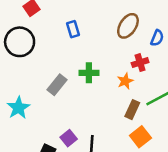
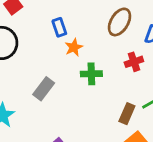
green cross: (89, 73) -> (91, 74), moved
orange star: (125, 81) -> (74, 47), moved

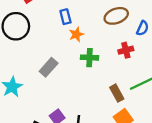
brown ellipse: (119, 22) -> (116, 16), turned 35
brown rectangle: (127, 114) -> (117, 93), turned -56

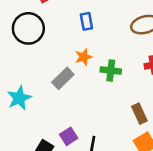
orange star: (76, 34) -> (84, 57), moved

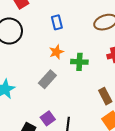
gray rectangle: (63, 78) -> (47, 79), moved

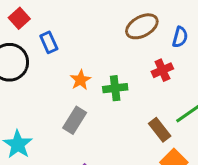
blue rectangle: (57, 22) -> (49, 42), moved

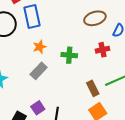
blue rectangle: (49, 42) -> (32, 16), size x1.6
orange star: (80, 80) -> (40, 47), moved

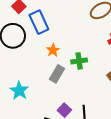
green cross: (69, 55) -> (79, 61), moved

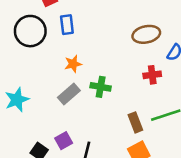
blue rectangle: (39, 22) -> (67, 25), size x0.7

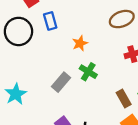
orange star: (73, 64) -> (80, 43), moved
green cross: (101, 87) -> (88, 72), turned 30

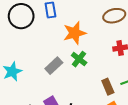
orange star: (80, 43) -> (75, 33), size x1.6

